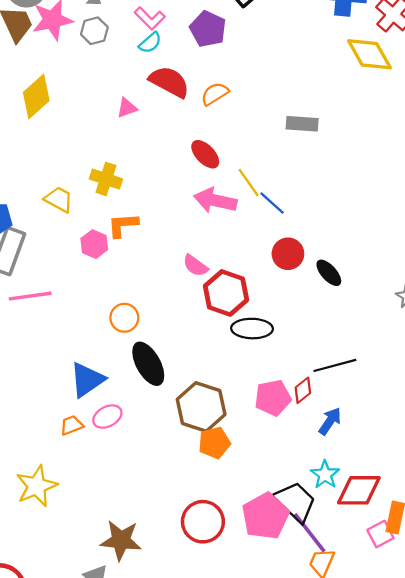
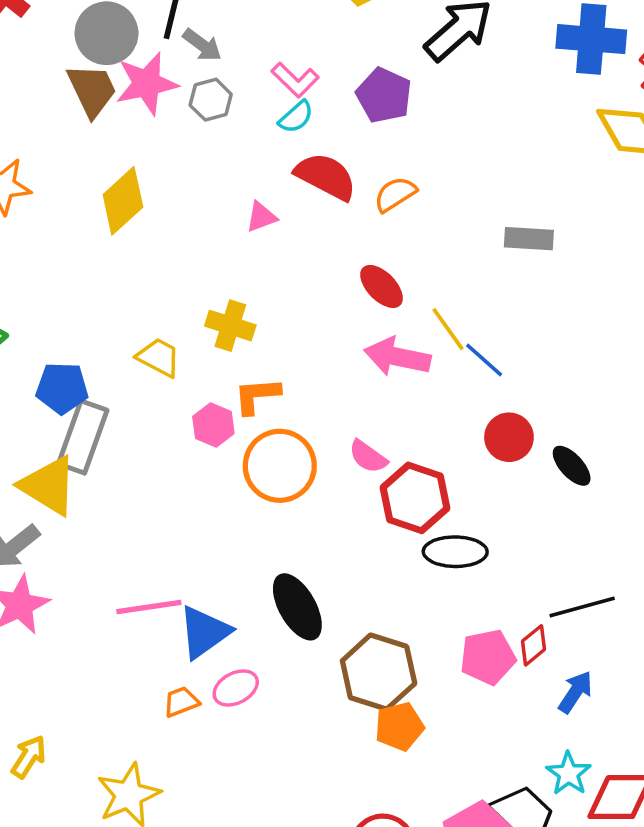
pink line: (30, 296) -> (149, 607), moved
orange circle: (124, 318) -> (280, 466), moved, size x1.6

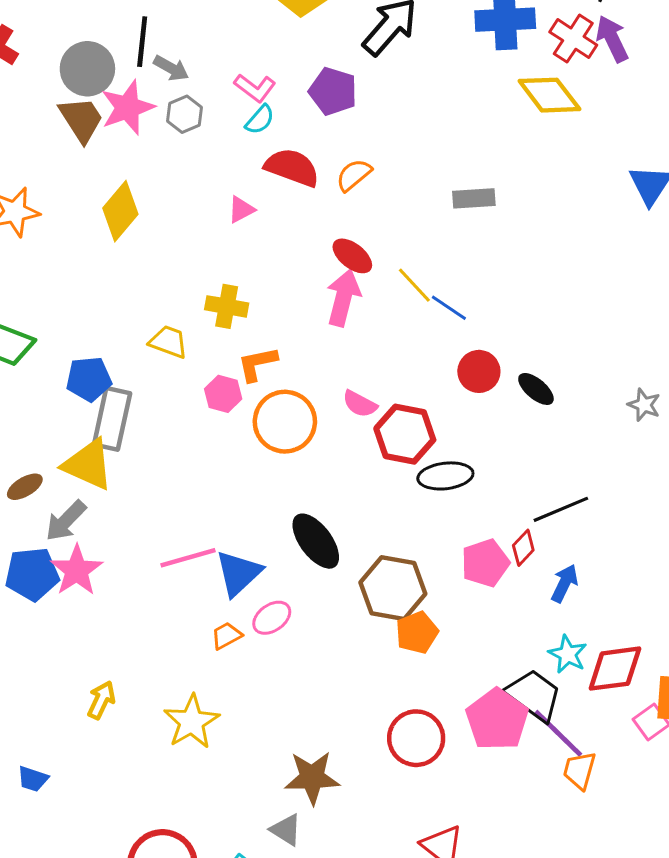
pink arrow: (397, 357) -> (343, 298), moved, turned 100

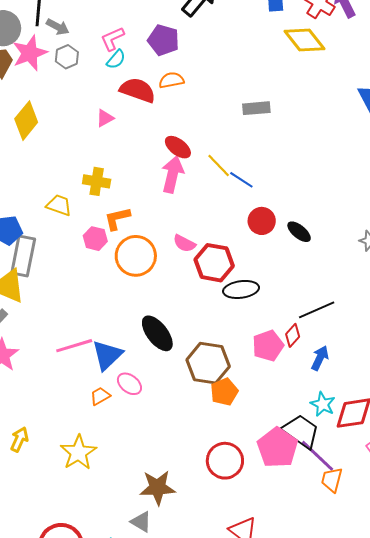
pink L-shape: (255, 88) -> (112, 39), turned 120
orange semicircle: (354, 175) -> (171, 80), moved, turned 30
pink ellipse: (272, 618) -> (129, 384), turned 75

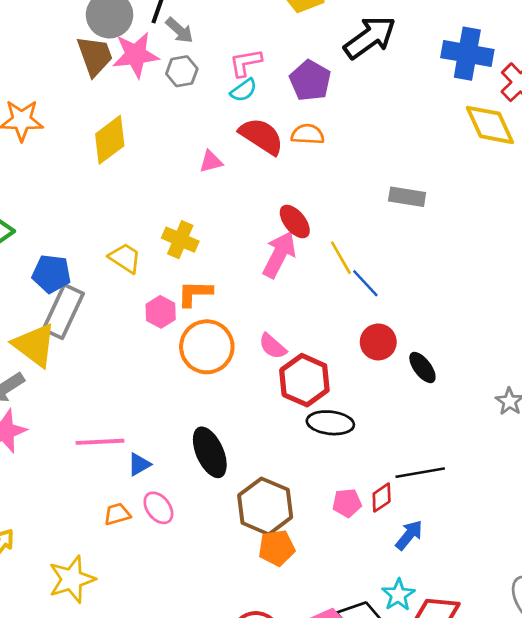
pink pentagon: (268, 346) -> (347, 503), size x0.7
blue triangle: (107, 355) -> (139, 464), size x0.6

